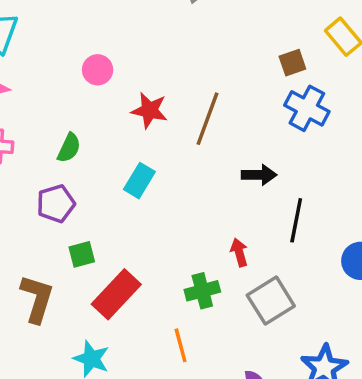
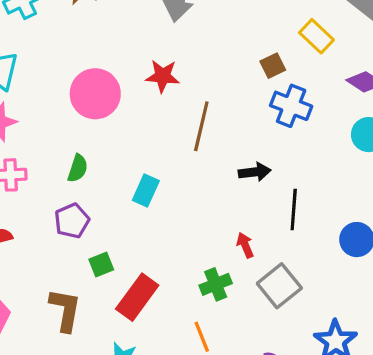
pink circle: (98, 70) -> (95, 94), size x1.8
red star: (149, 110) -> (163, 76), moved

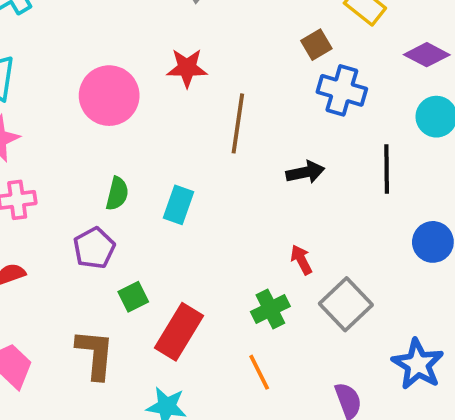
green semicircle: (78, 168) -> (117, 194), moved
black line: (294, 210) -> (387, 169), moved

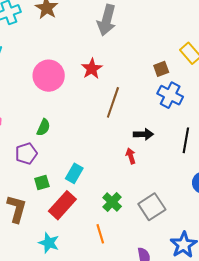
red star: (187, 68) -> (92, 69), turned 30
cyan rectangle: (179, 205) -> (74, 173), moved
red arrow: (301, 260) -> (131, 156), moved
green cross: (270, 309) -> (112, 202), turned -30

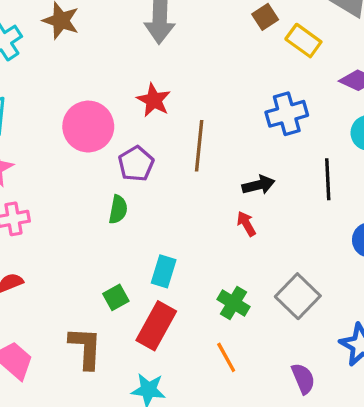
brown square: (161, 69) -> (265, 17), moved
blue cross: (170, 95) -> (287, 114), turned -30
green semicircle: (43, 127) -> (118, 210), moved
purple pentagon: (26, 154) -> (136, 164), moved

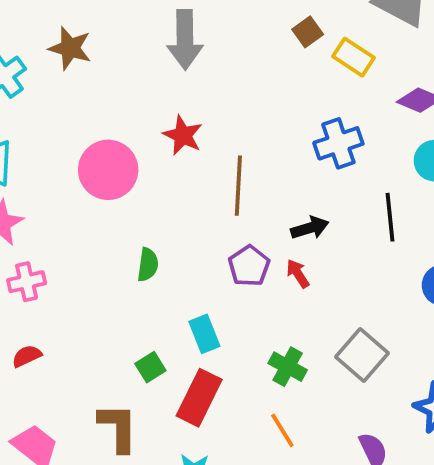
purple pentagon: (136, 164) -> (249, 266), moved
cyan rectangle: (164, 271) -> (204, 334), turned -36

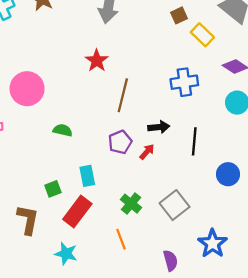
pink circle: (108, 170) -> (27, 89), moved
black line: (390, 217) -> (194, 141), moved
green semicircle: (148, 265) -> (63, 130), turned -96
red arrow: (298, 274) -> (147, 152), turned 63

